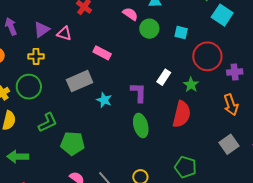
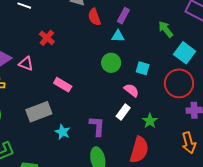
pink semicircle: (130, 14) -> (131, 90), moved
red circle: (207, 56) -> (179, 83), moved

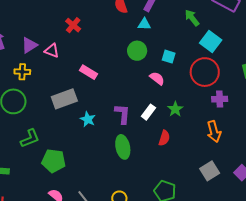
white rectangle: (123, 112) -> (148, 112), moved
red semicircle: (139, 150) -> (164, 138), size x0.6

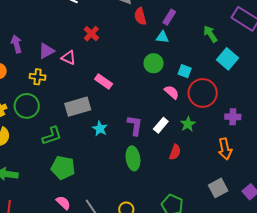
red circle: (205, 72) -> (203, 93), moved
green L-shape: (30, 138) -> (52, 136), moved

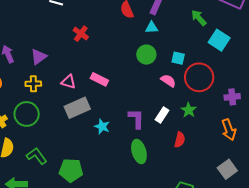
pink triangle: (68, 58) -> (68, 82), moved
green L-shape: (52, 136) -> (37, 156), moved, turned -100

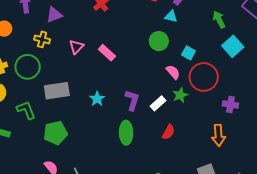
pink triangle: (68, 82) -> (76, 47), turned 42
gray rectangle: (77, 108) -> (57, 91), moved
green star: (189, 110) -> (180, 95), moved
green pentagon: (71, 170) -> (55, 133), turned -30

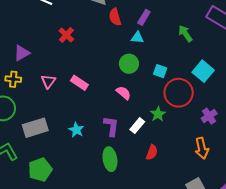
cyan square: (233, 46) -> (203, 71), moved
pink semicircle: (173, 72) -> (124, 93), moved
purple cross: (230, 105) -> (209, 116), turned -35

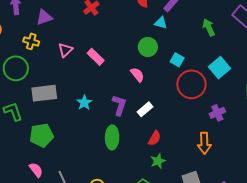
green star: (158, 114) -> (158, 161), moved

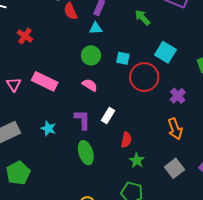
pink rectangle: (96, 57) -> (45, 81), size x1.4

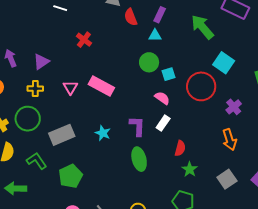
green arrow: (142, 18) -> (202, 27), size x1.5
cyan square: (123, 58) -> (169, 74), moved, turned -32
pink semicircle: (90, 85) -> (162, 98), moved

